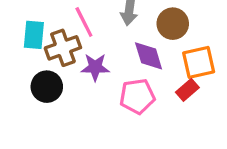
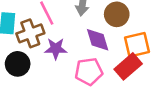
red rectangle: (187, 90) -> (128, 66), size x1.5

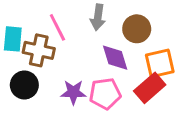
brown cross: (30, 33) -> (39, 50), turned 32
purple star: (56, 49) -> (73, 92), moved

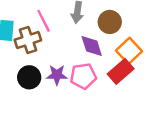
brown cross: (39, 50) -> (28, 40), turned -30
orange square: (160, 63) -> (129, 51), turned -30
black circle: (24, 85) -> (29, 77), moved

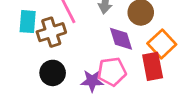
red rectangle: (121, 71) -> (153, 66), turned -60
purple star: (57, 75) -> (92, 81), moved

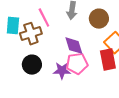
purple diamond: (121, 39) -> (74, 46), moved

